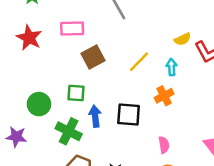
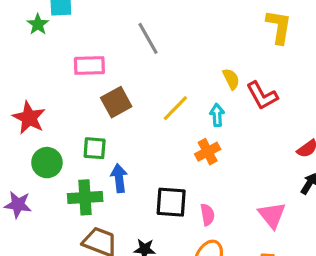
red star: (29, 38) -> (29, 118), moved
yellow semicircle: (183, 39) -> (231, 79), turned -91
black square: (129, 114) -> (171, 202), moved
green cross: (69, 131) -> (85, 197), turned -30

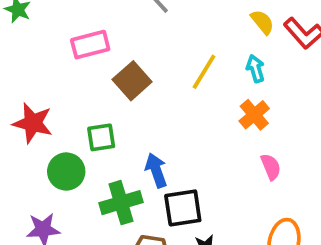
green square: (95, 148) -> (101, 137), moved
black square: (171, 202) -> (183, 208), moved
pink semicircle: (207, 215) -> (271, 167), moved

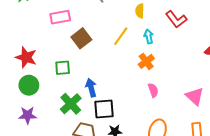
yellow semicircle: (262, 22) -> (140, 11), moved, turned -144
green circle: (66, 172) -> (29, 85), moved
green cross: (121, 203) -> (71, 104), turned -30

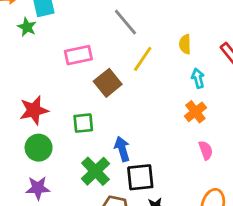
yellow line: (121, 36) -> (143, 59), moved
red star: (26, 57) -> (34, 110), turned -30

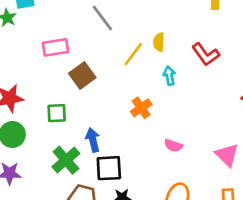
yellow line: (143, 59) -> (133, 54), moved
orange cross: (195, 112) -> (141, 108), moved
pink semicircle: (206, 150) -> (173, 145), turned 126

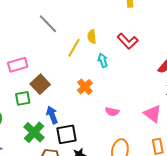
pink rectangle: (55, 47) -> (18, 65), moved
brown square: (82, 76) -> (40, 84), moved

